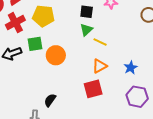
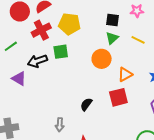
yellow line: (100, 42) -> (138, 40), moved
orange circle: (56, 55) -> (102, 59), moved
black semicircle: (50, 100) -> (86, 104), moved

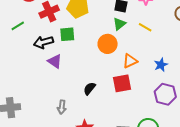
purple triangle: (19, 79) -> (55, 61), moved

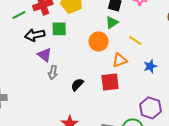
green line: (18, 26) -> (19, 15), moved
yellow line: (145, 27) -> (135, 40), moved
purple hexagon: (165, 94) -> (150, 108), moved
gray arrow: (62, 107) -> (53, 72), moved

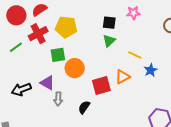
black arrow: (35, 35) -> (21, 89), moved
orange circle: (99, 41) -> (75, 68), moved
blue star: (150, 66) -> (151, 70), moved
red square: (110, 82) -> (101, 85), moved

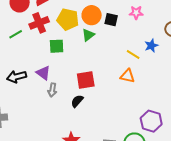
green triangle: (109, 41) -> (88, 35), moved
orange circle: (75, 68) -> (92, 15), moved
blue star: (151, 70) -> (151, 46), moved
orange triangle: (123, 77) -> (127, 76), moved, turned 35
red square: (101, 85) -> (86, 80), moved

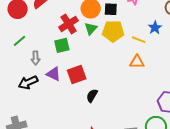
yellow pentagon: (68, 19) -> (113, 31), moved
red cross: (39, 23) -> (69, 24), moved
red square: (86, 80) -> (77, 74), moved
gray arrow: (52, 90) -> (36, 58), moved

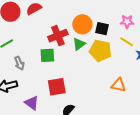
yellow line: (139, 40) -> (127, 42), moved
gray arrow: (36, 58) -> (19, 63), turned -32
purple triangle: (54, 74) -> (32, 103), moved

